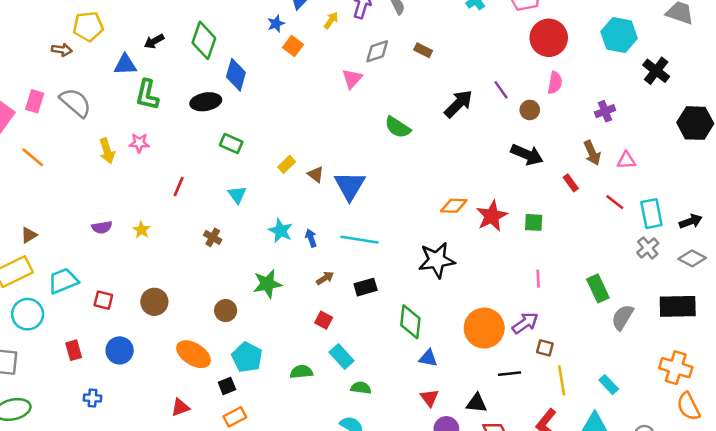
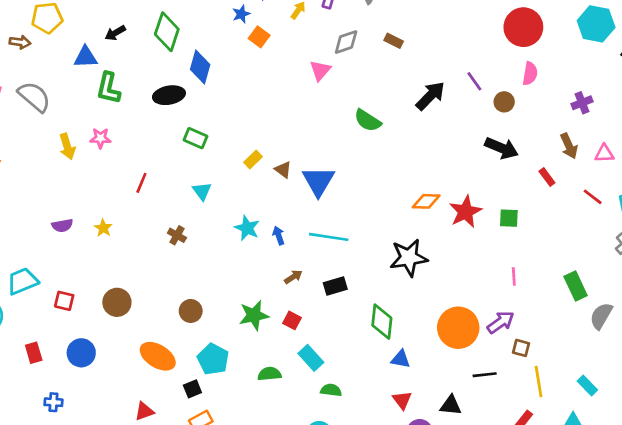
green star: (267, 284) -> (254, 315), moved

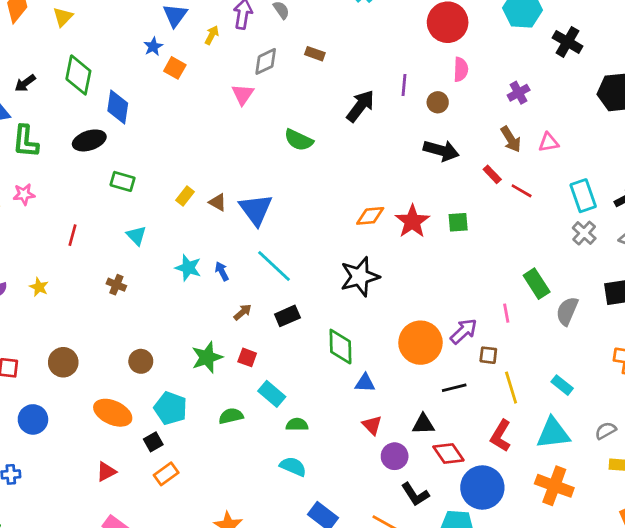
purple line: (474, 81) -> (404, 85), turned 48
red line: (593, 197) -> (522, 191), moved
cyan line: (329, 237) -> (274, 266), turned 42
pink line: (514, 276) -> (506, 313), moved

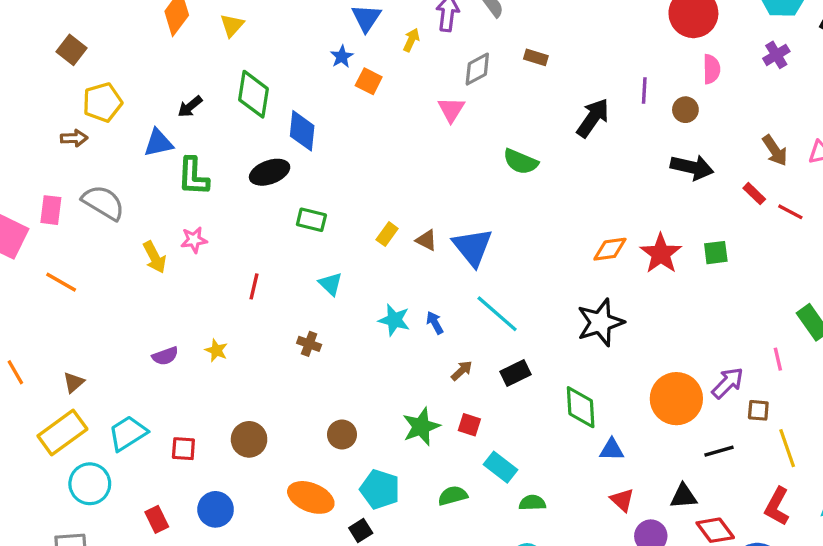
purple cross: (519, 93) -> (776, 55), moved

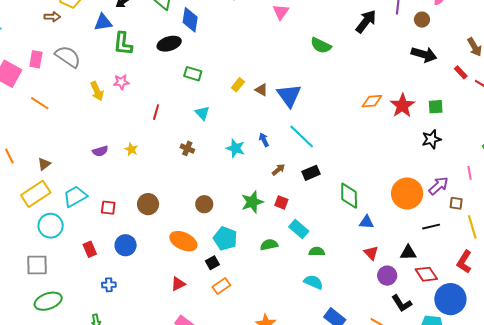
cyan star: (394, 320) -> (235, 148), moved
black star: (600, 322) -> (431, 139), moved, size x0.7

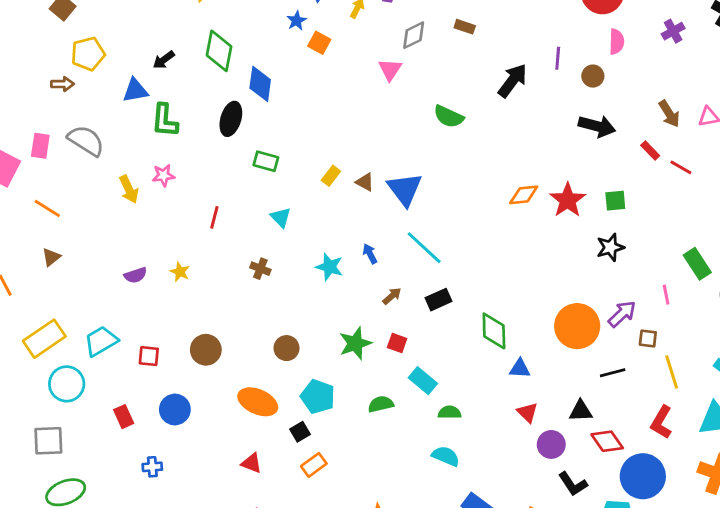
black ellipse: (169, 44) -> (231, 119), turned -55
brown triangle: (44, 164) -> (51, 257), moved
red triangle: (178, 284) -> (252, 463), turned 49

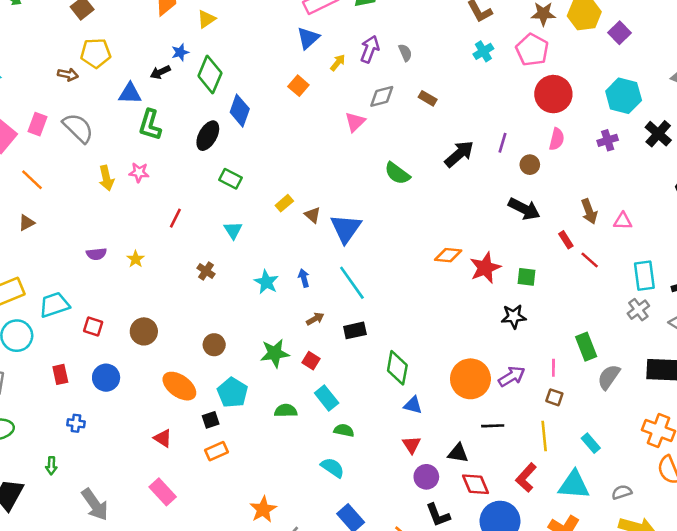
blue star: (297, 21) -> (180, 52), moved
brown square: (648, 339) -> (554, 397), moved

